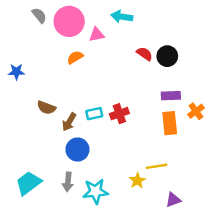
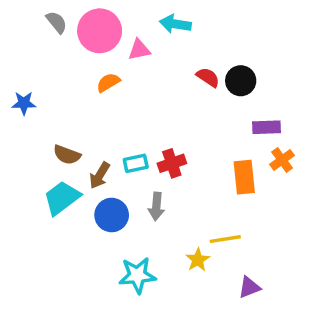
purple rectangle: (171, 96) -> (267, 127), moved
gray arrow: (68, 182) -> (156, 206), moved
cyan trapezoid: (28, 183) -> (62, 198), moved

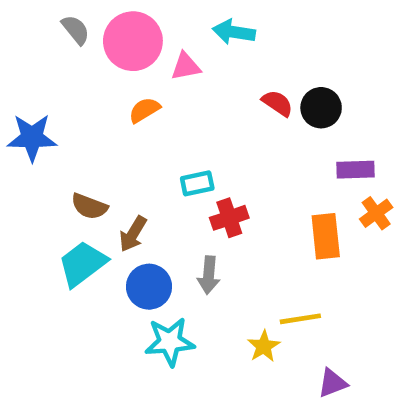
blue star: (24, 103) -> (32, 138), size x1.5
cyan rectangle: (136, 163) -> (197, 183), moved
cyan star: (137, 275) -> (170, 342), moved

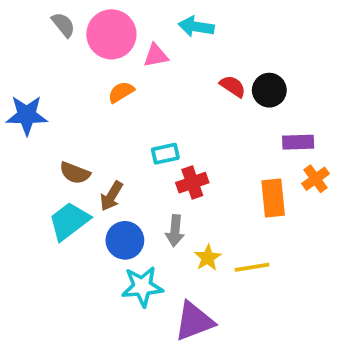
yellow star: (264, 346) -> (208, 258), moved
purple triangle: (333, 383) -> (194, 321), moved, size x1.6

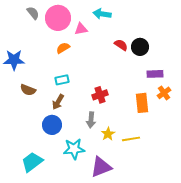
cyan rectangle: (165, 154) -> (62, 80), moved
brown semicircle: (75, 173) -> (28, 90), moved
cyan trapezoid: (69, 221) -> (32, 162), moved
blue circle: (125, 240) -> (52, 125), moved

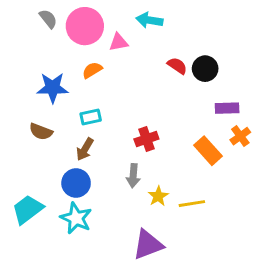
blue star: (14, 60) -> (53, 88), moved
orange rectangle: (142, 103) -> (208, 151), turned -36
cyan star: (74, 149) -> (76, 218), moved, turned 30
cyan trapezoid: (32, 162) -> (28, 209), moved

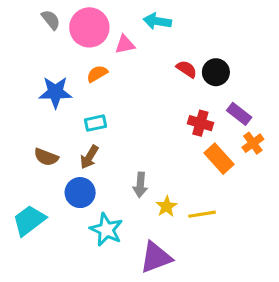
purple rectangle: (227, 108) -> (239, 114), turned 40
brown semicircle: (41, 132) -> (46, 157), moved
red cross: (146, 139) -> (200, 123), moved, turned 35
cyan star: (76, 218) -> (106, 230), moved

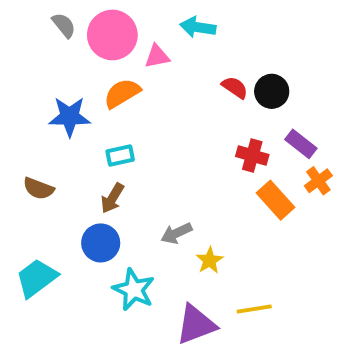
orange semicircle: (97, 74) -> (122, 93), size x1.4
brown semicircle: (46, 157) -> (38, 189), moved
gray arrow: (140, 185) -> (176, 233), turned 60
yellow line: (202, 214) -> (254, 309), moved

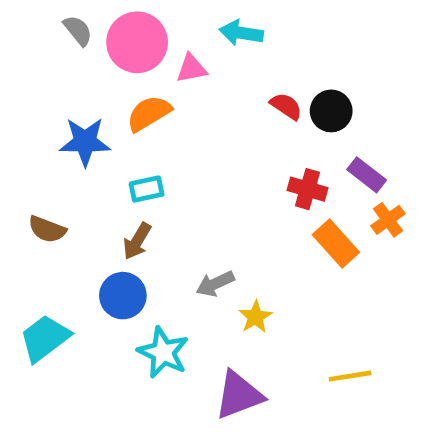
yellow line: (254, 309) -> (350, 376), moved

